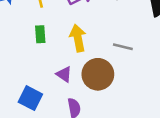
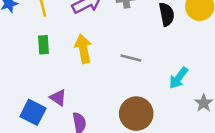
purple triangle: (64, 74) -> (58, 98), moved
brown circle: (98, 74) -> (136, 114), moved

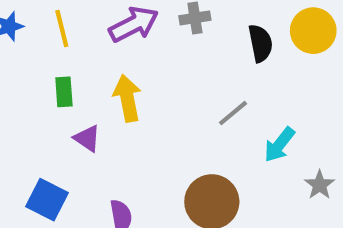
gray line: (131, 58) -> (233, 113), moved, turned -54
purple triangle: (58, 98) -> (87, 138), moved

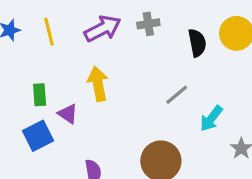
green rectangle: (64, 92) -> (40, 95), moved
blue square: (47, 200) -> (38, 136), moved, turned 36

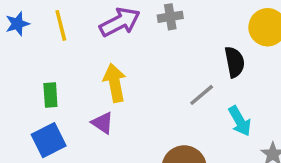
black semicircle: (197, 43) -> (235, 62), moved
purple triangle: (68, 114) -> (103, 123), moved
cyan arrow: (211, 118) -> (240, 121), turned -68

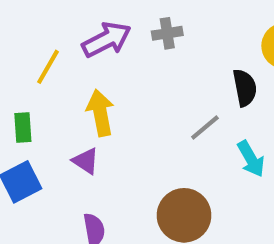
yellow line: (61, 25) -> (48, 67), moved, turned 44

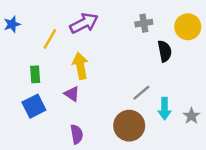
gray cross: (167, 33) -> (144, 23), moved
gray line: (205, 127) -> (141, 93), moved
cyan arrow: (251, 159) -> (165, 109), moved, turned 30

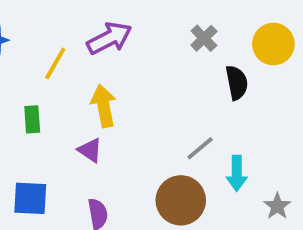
gray cross: (144, 23) -> (204, 38), turned -35
blue square: (34, 106) -> (30, 198), moved, turned 30
gray star: (191, 116) -> (277, 206), moved

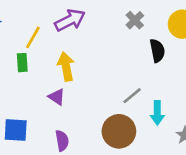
green rectangle: (32, 119) -> (22, 63), moved

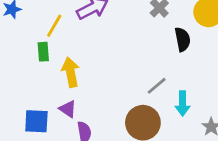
yellow arrow: (66, 66) -> (71, 72), moved
purple triangle: (57, 97) -> (68, 109), moved

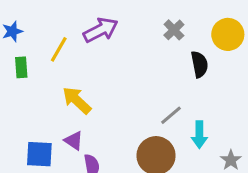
green rectangle: (43, 52) -> (21, 67), moved
yellow arrow: (71, 72) -> (77, 100), turned -36

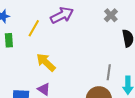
gray line: (171, 115) -> (109, 72), turned -42

